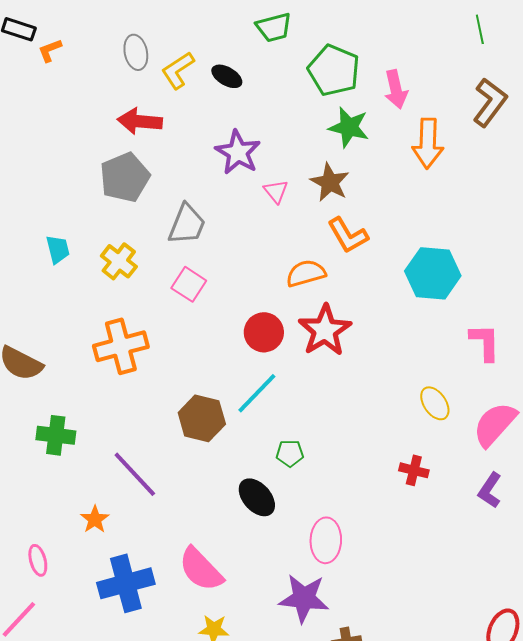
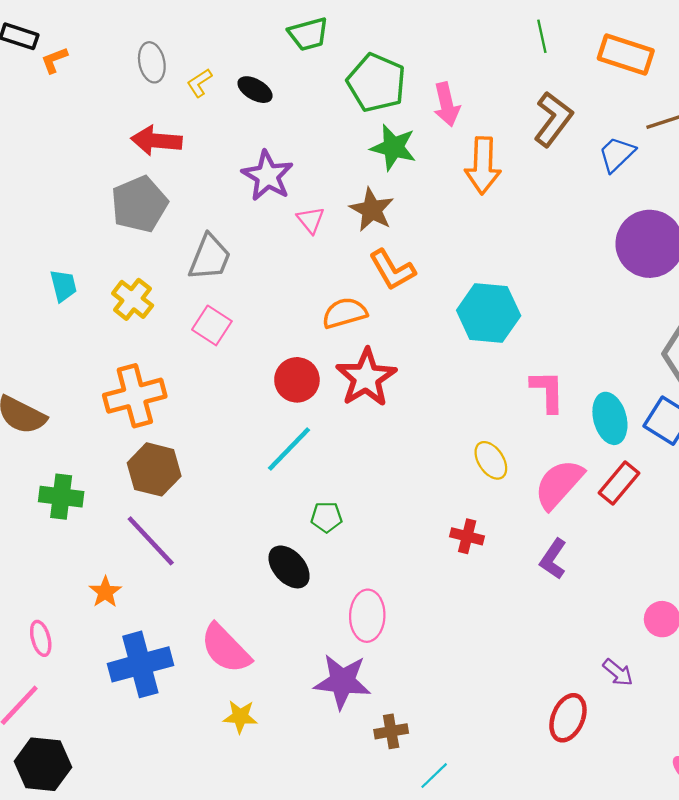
yellow L-shape: (178, 70) -> (199, 83), size x0.7
brown hexagon: (202, 418) -> (154, 469), moved

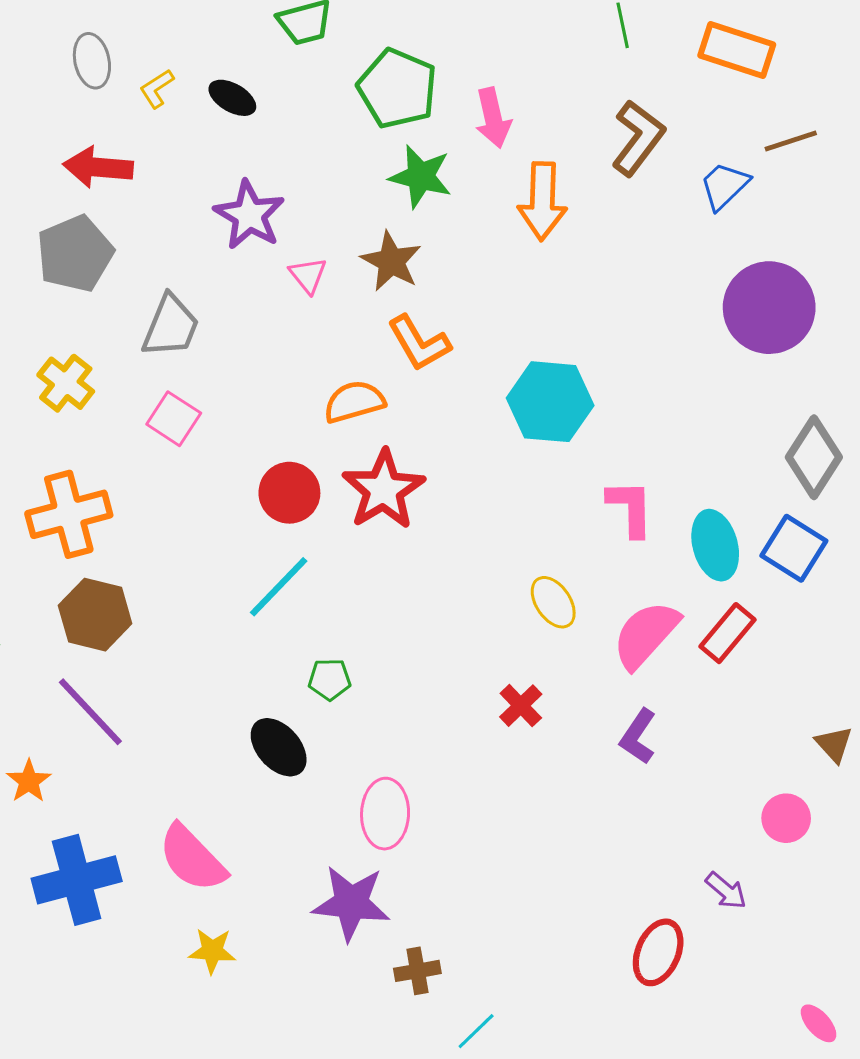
red cross: (467, 536) -> (521, 706), turned 32

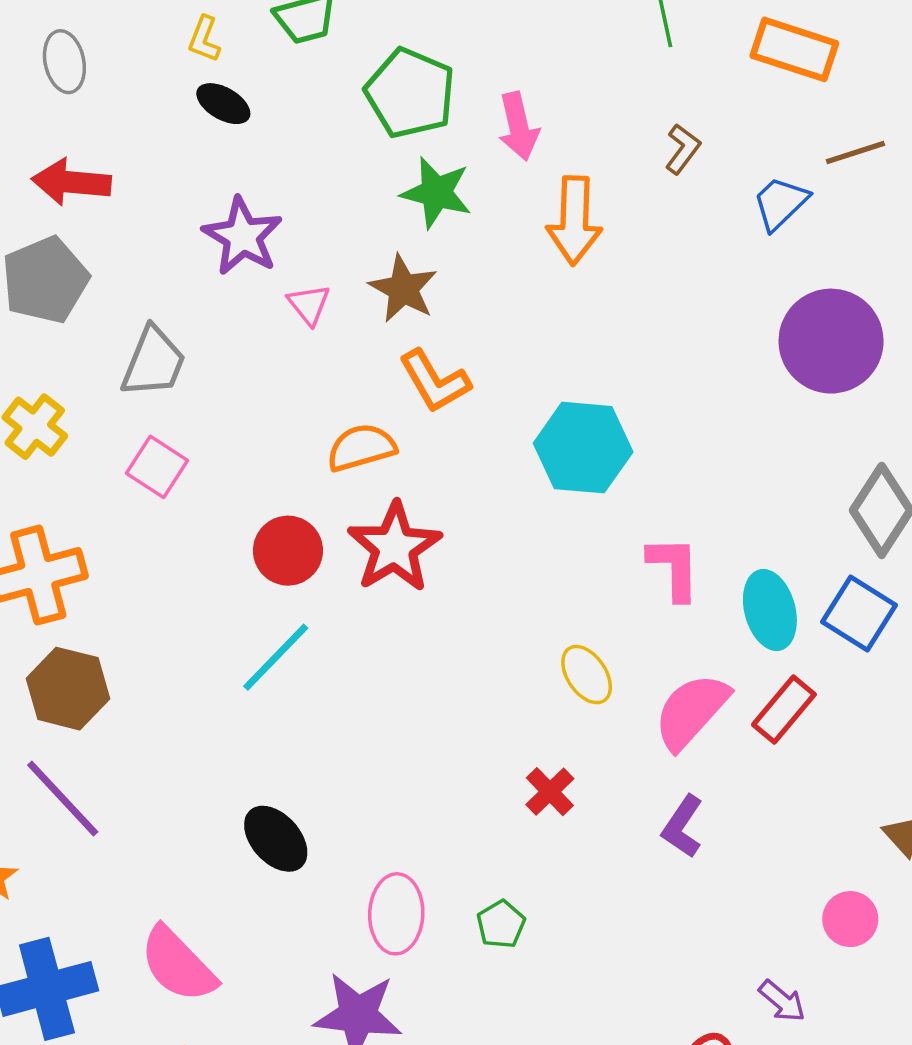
yellow L-shape: (157, 89) -> (204, 39), moved, turned -36
brown L-shape: (638, 138) -> (683, 149), size x0.6
green pentagon: (330, 679) -> (501, 924), moved, turned -30

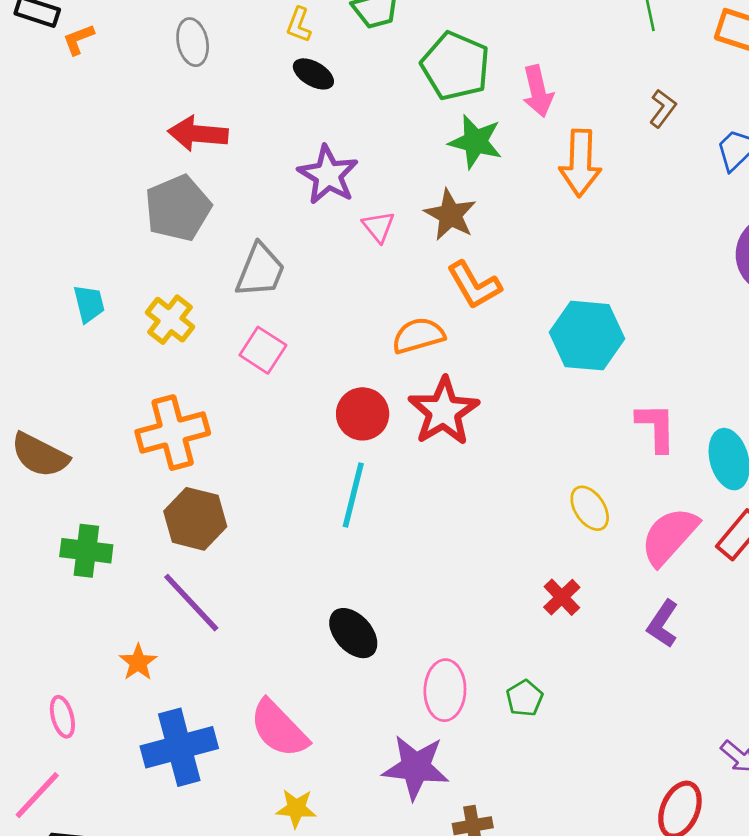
cyan line: (276, 657) -> (353, 495), turned -30

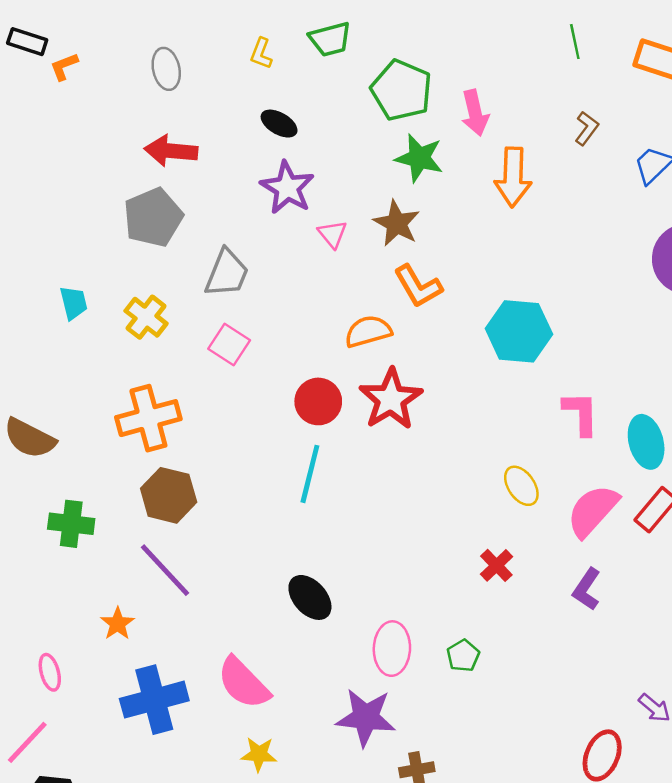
black ellipse: (313, 74) -> (279, 124), moved

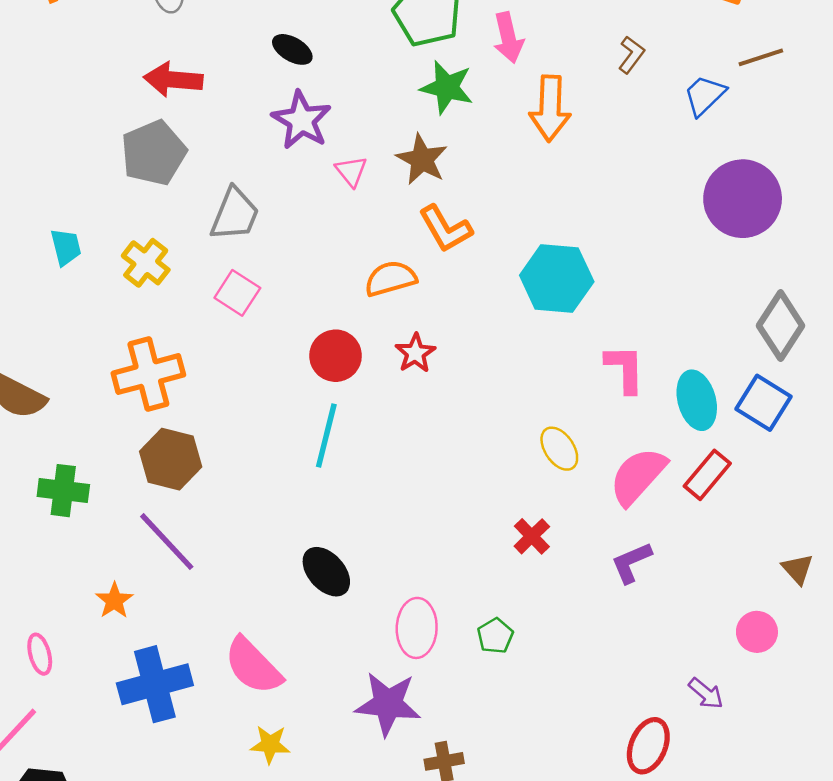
red star: (391, 399) -> (415, 353), size x0.6
purple L-shape: (587, 589) -> (631, 563), turned 33

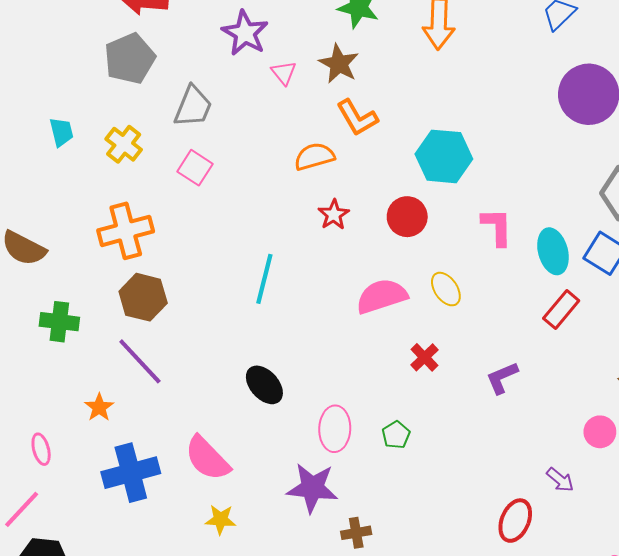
red circle: (336, 356) -> (407, 217), moved
pink semicircle: (638, 476) -> (382, 296), moved, turned 30

